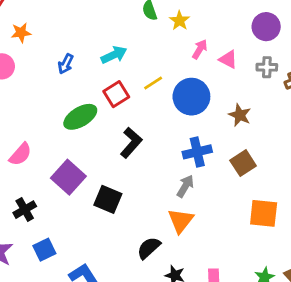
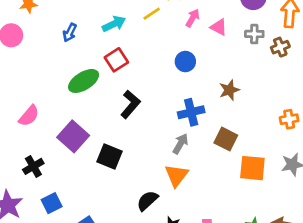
yellow line: (153, 83) -> (152, 14), moved
blue circle: (191, 97) -> (185, 62), size x0.6
brown star: (240, 115) -> (229, 90), moved, turned 30
brown square: (243, 163) -> (226, 139), moved, turned -30

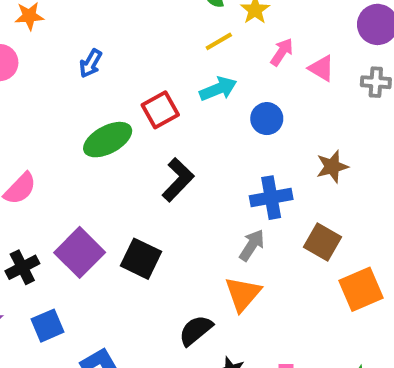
cyan arrow: (114, 24) -> (218, 89), moved
purple square: (73, 136) -> (80, 252), moved
orange square: (252, 168) -> (361, 289), turned -32

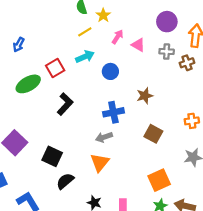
brown square: (322, 242) -> (153, 134), moved
gray arrow: (252, 245) -> (104, 137), turned -140
black square: (141, 259) -> (52, 156), moved
orange square: (361, 289) -> (159, 180), moved
black semicircle: (196, 330) -> (65, 181), moved

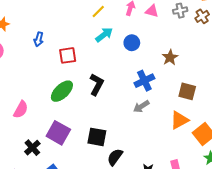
red square: (55, 68) -> (68, 55), moved, turned 36
green ellipse: (28, 84) -> (62, 91), moved
orange triangle: (100, 162) -> (179, 120), moved, turned 36

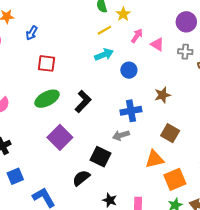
blue arrow: (39, 39) -> (32, 33), moved
red square: (68, 55) -> (47, 63), moved
purple square: (58, 133) -> (60, 137), moved
black square: (97, 137) -> (100, 157), moved

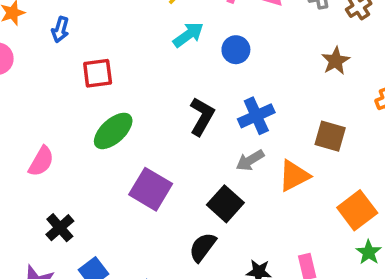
brown star: (163, 95) -> (336, 61), moved
black L-shape: (83, 101) -> (202, 116), moved
black square: (100, 157) -> (225, 204), turned 30
orange triangle: (155, 159) -> (294, 176), moved

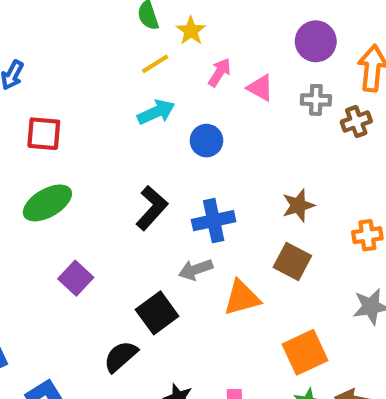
brown star: (336, 61) -> (298, 205), moved
purple square: (151, 189) -> (76, 278), size x0.7

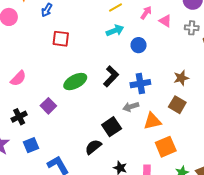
green ellipse: (47, 203) -> (75, 82), moved
purple square: (76, 278) -> (48, 106), moved
orange square: (305, 352) -> (166, 147), moved

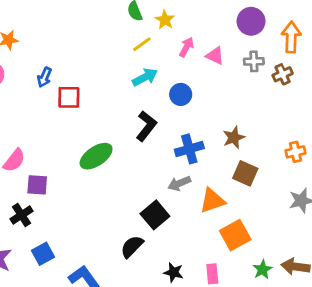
blue arrow: (47, 10) -> (44, 77), moved
black L-shape: (111, 76) -> (146, 126), moved
brown star: (181, 78) -> (234, 137), moved
purple square: (48, 106) -> (37, 185), moved, turned -35

